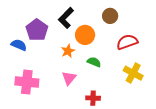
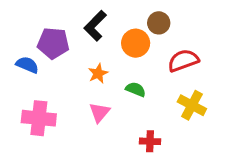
purple pentagon: (37, 30) -> (53, 43), turned -30
orange circle: (85, 35) -> (136, 43), moved
red cross: (93, 98) -> (150, 141), moved

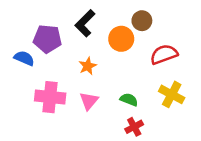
green semicircle: (136, 89) -> (129, 100), moved
pink cross: (39, 118) -> (50, 97), moved
red cross: (150, 141) -> (134, 127), turned -30

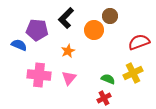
red semicircle: (164, 54) -> (139, 42), moved
yellow cross: (172, 94) -> (133, 73), turned 36
green semicircle: (129, 100) -> (108, 79), moved

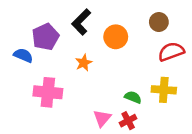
brown circle: (110, 16) -> (159, 22), moved
purple pentagon: (37, 30) -> (45, 37), turned -30
yellow cross: (133, 73) -> (164, 90), turned 30
pink triangle: (69, 78) -> (102, 118), moved

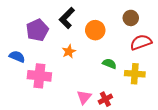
blue semicircle: (23, 55) -> (17, 57), moved
green semicircle: (133, 97) -> (109, 64), moved

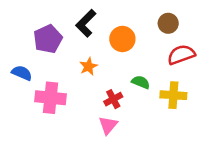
red cross: (105, 99) -> (113, 99), moved

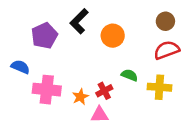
brown circle: (168, 23) -> (165, 21), moved
orange star: (88, 66) -> (80, 97), moved
pink triangle: (108, 125) -> (99, 115), turned 48

